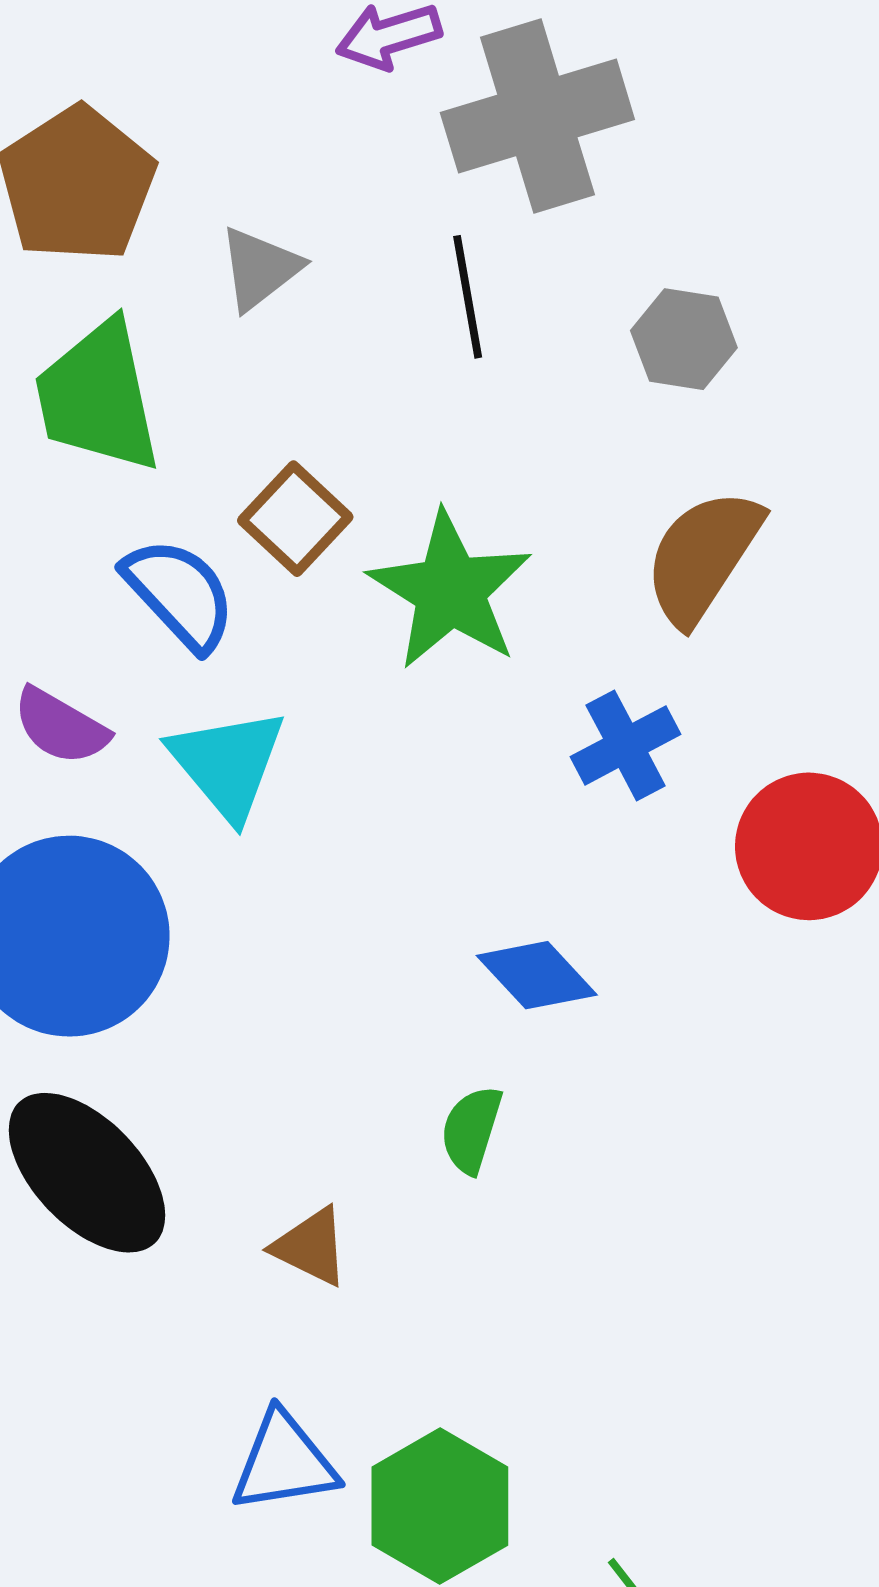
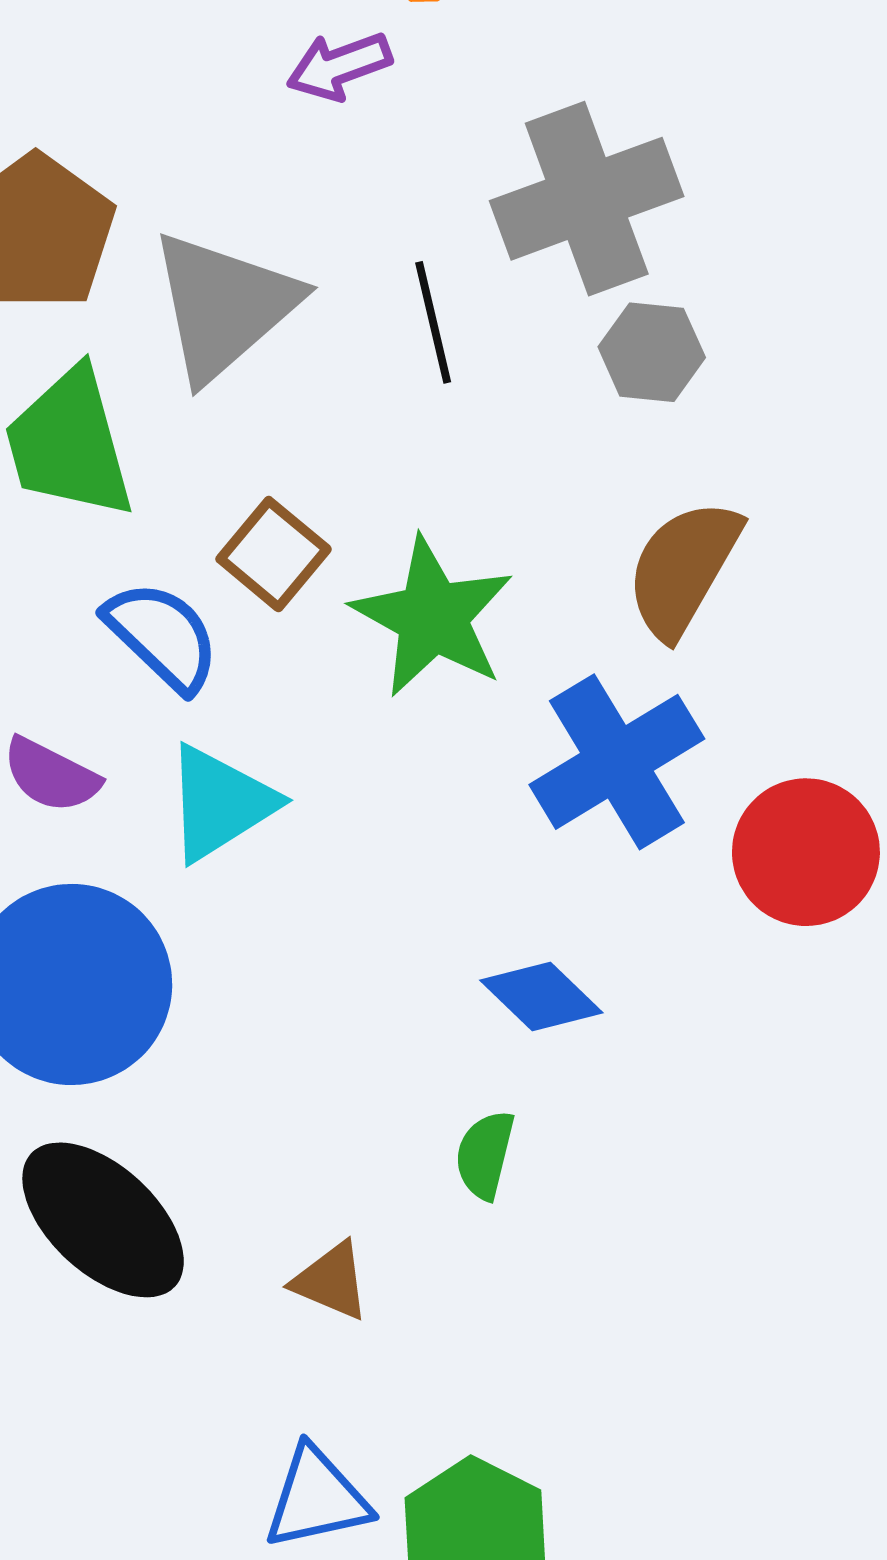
gray cross: (537, 116) -> (587, 199), moved
gray triangle: (260, 268) -> (224, 306), size x1.8
blue cross: (626, 745) -> (617, 762), size x1.6
cyan triangle: (228, 764) -> (220, 803), turned 41

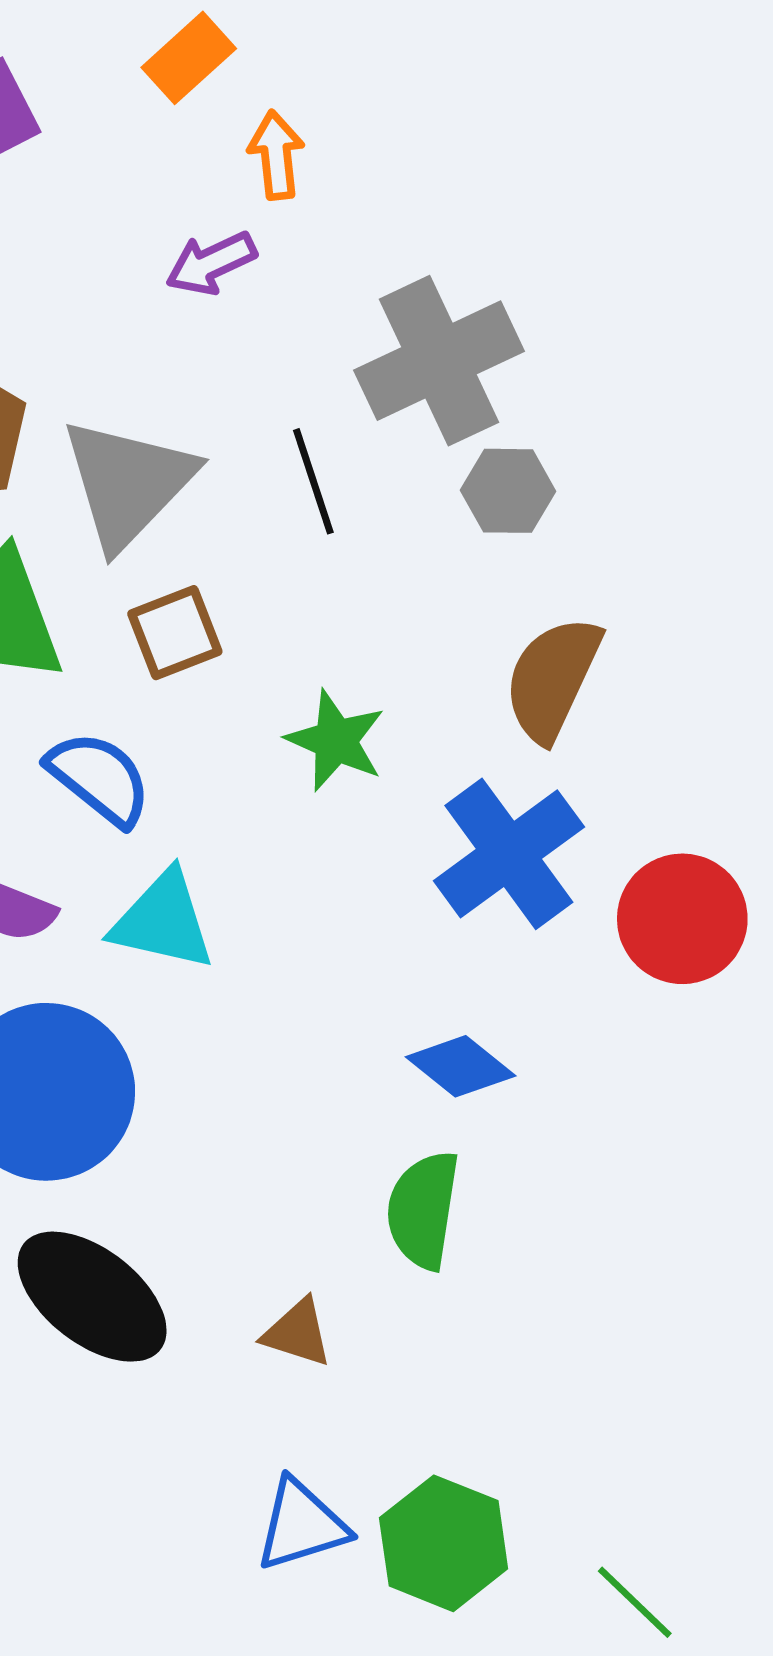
brown square: (274, 554) -> (175, 633), moved, turned 34
green star: (433, 617) -> (336, 741), size x0.7
cyan triangle: (220, 803) -> (163, 921), turned 50
green semicircle: (485, 1155) -> (423, 1210), size x1.5

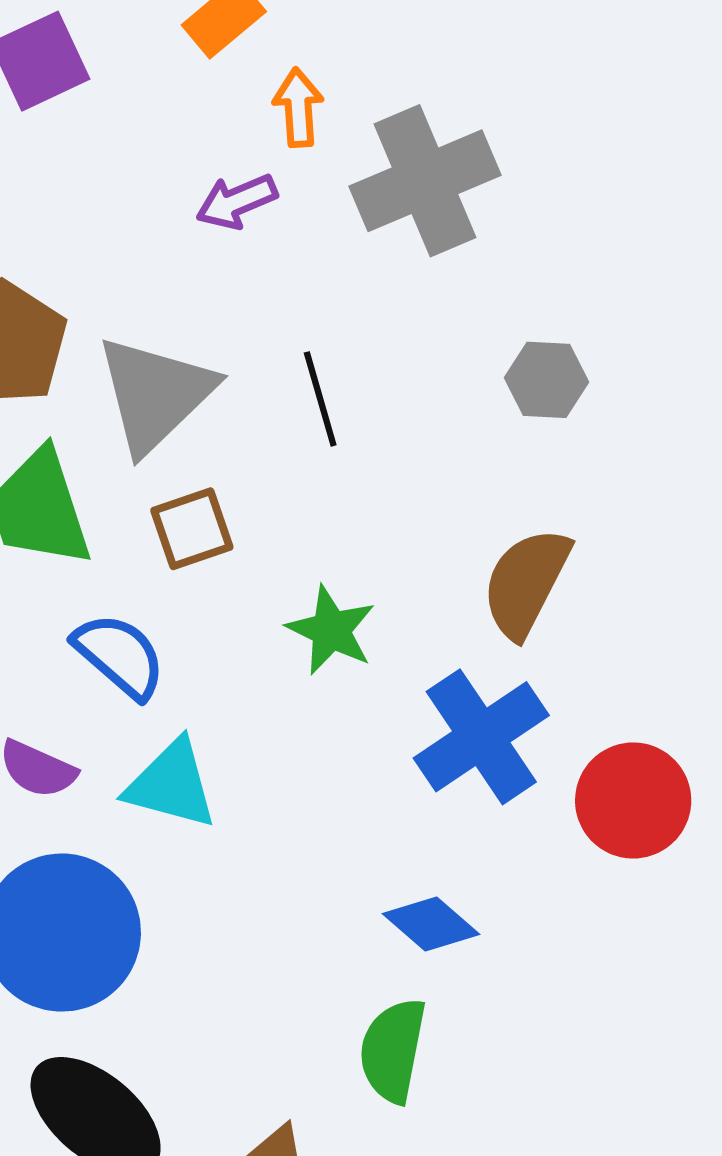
gray cross: (439, 361) -> (425, 181), moved
gray hexagon: (508, 491) -> (547, 380), moved

